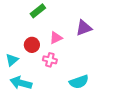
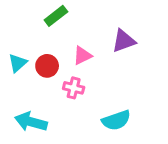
cyan triangle: (12, 60) -> (18, 63), moved

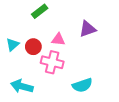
pink triangle: (82, 56) -> (58, 39), turned 32
pink cross: (74, 88) -> (52, 62), size x1.5

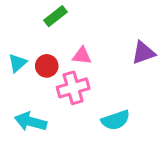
purple triangle: (88, 29) -> (143, 53), moved
pink cross: (52, 62) -> (73, 88), turned -30

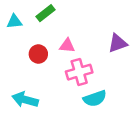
cyan triangle: (17, 63) -> (14, 22), moved, turned 35
pink cross: (73, 88) -> (79, 72), moved

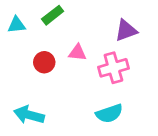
purple triangle: (118, 43) -> (126, 30), moved
pink cross: (79, 72) -> (113, 68), moved

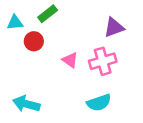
pink triangle: (77, 53) -> (70, 60), moved, turned 30
red circle: (44, 62) -> (34, 41), moved

